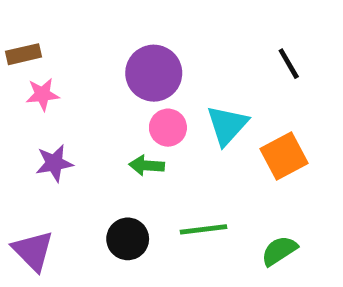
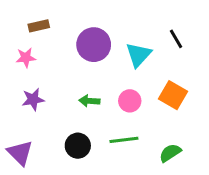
brown rectangle: (23, 54) -> (39, 26), moved
cyan triangle: (227, 125) -> (138, 55), moved
pink circle: (168, 128) -> (130, 101), moved
orange square: (284, 156) -> (173, 95), turned -32

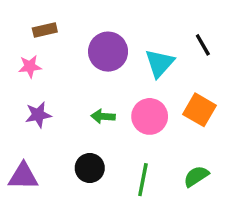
pink circle: (130, 101) -> (150, 116), size x1.4
green line: (124, 140) -> (143, 180), moved, turned -72
purple triangle: (20, 153) -> (23, 176), turned -44

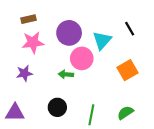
pink star: (30, 67) -> (33, 42), moved, size x1.5
orange square: (200, 110) -> (128, 70), turned 30
pink circle: (150, 116) -> (82, 58), moved

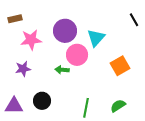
brown rectangle: (29, 19) -> (15, 19), moved
black line: (130, 29) -> (134, 20), moved
black circle: (57, 107) -> (42, 101), moved

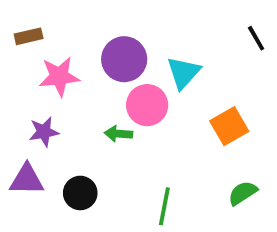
purple triangle: (14, 106) -> (27, 180), moved
green semicircle: (118, 106) -> (243, 193), moved

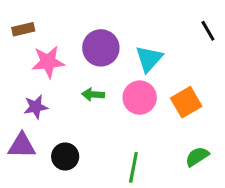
pink circle: (147, 105) -> (140, 98), moved
green arrow: (118, 134) -> (93, 94), moved

